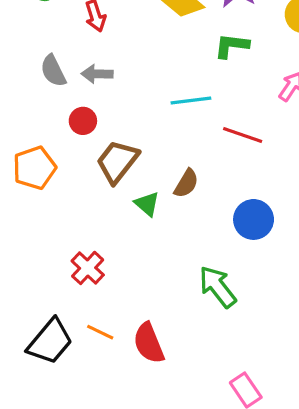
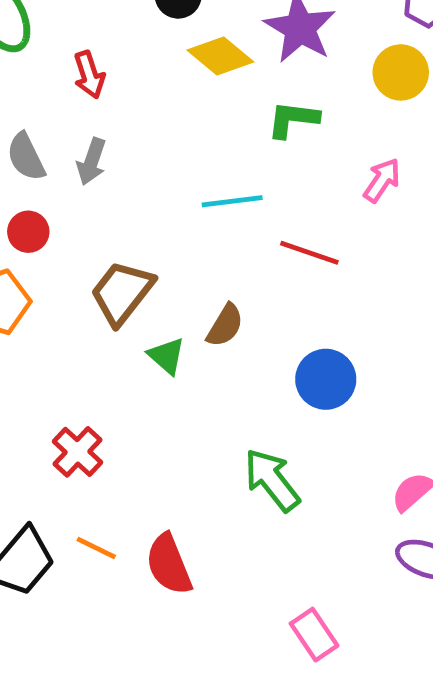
gray arrow: (97, 74) -> (92, 161), turned -72
red circle: (83, 121) -> (28, 232), moved

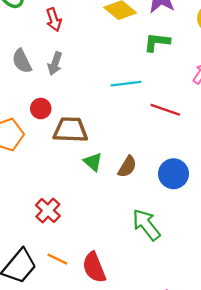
red circle: (28, 232) -> (41, 109), moved
brown trapezoid: (122, 293) -> (70, 130), turned 54
brown semicircle: (225, 325) -> (127, 167), moved

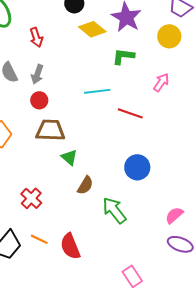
red circle: (41, 109) -> (39, 100), moved
brown semicircle: (127, 167) -> (85, 185), moved

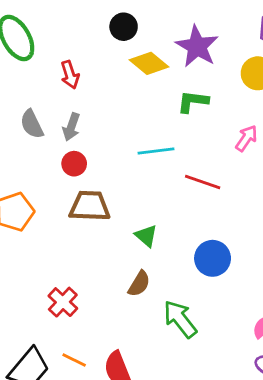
green triangle: (69, 157) -> (146, 236), moved

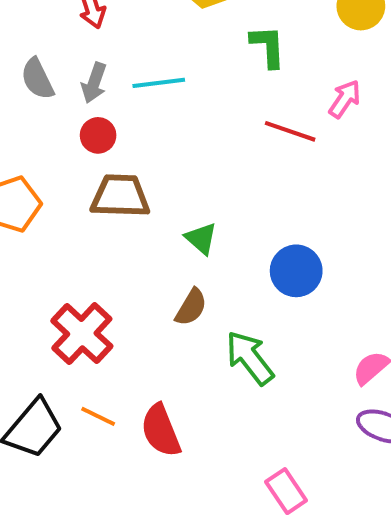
green L-shape: (193, 102) -> (268, 46), turned 80
cyan line: (156, 151) -> (159, 83), moved
red line: (203, 182) -> (290, 131), moved
red cross: (63, 302) -> (82, 334), size x1.4

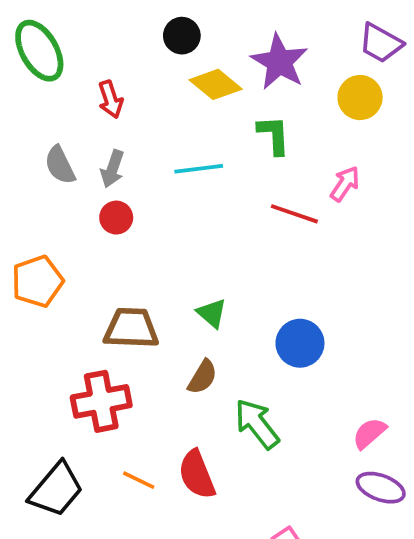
cyan line: (159, 83) -> (199, 169), moved
brown trapezoid: (120, 196) -> (131, 328), moved
red cross: (82, 334) -> (101, 401), turned 36
orange line: (98, 416) -> (139, 480), moved
red semicircle: (161, 431) -> (197, 474), moved

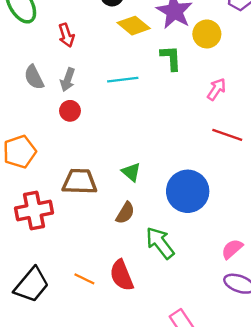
yellow circle: (360, 98) -> (207, 34), moved
red line: (294, 214) -> (227, 135), moved
blue circle: (300, 343) -> (188, 191), size x1.4
red cross: (101, 401) -> (34, 210), moved

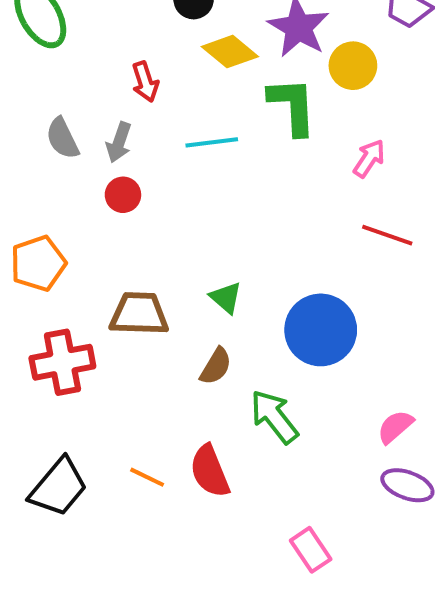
red arrow: (66, 35) -> (145, 82), moved
green L-shape: (171, 58) -> (292, 106), size x1.4

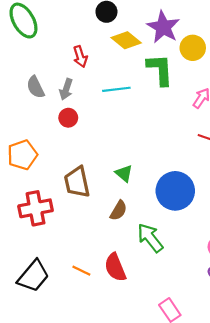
brown trapezoid: (139, 314) -> (77, 182), turned -104

